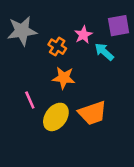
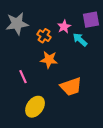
yellow ellipse: (56, 117) -> (35, 107), moved

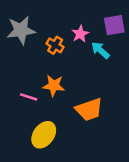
orange star: (49, 60) -> (54, 86), moved
pink line: (23, 77) -> (29, 97), turned -48

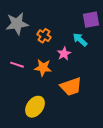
pink star: (80, 34) -> (64, 54), moved
pink line: (29, 97) -> (17, 65), moved

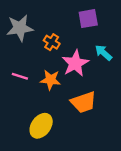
purple square: (91, 20) -> (88, 19), moved
cyan arrow: (80, 40) -> (104, 53), moved
pink star: (64, 54) -> (75, 63), size x1.6

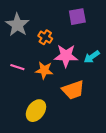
gray star: (20, 28) -> (17, 25), turned -30
cyan arrow: (104, 53) -> (92, 57), moved, turned -77
pink star: (75, 63) -> (66, 56), turned 30

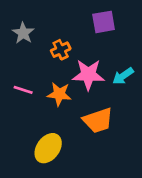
gray star: (17, 25) -> (23, 33), size x0.7
orange cross: (45, 37) -> (61, 50), turned 32

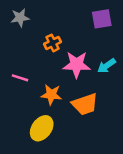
purple square: (104, 22) -> (102, 19), moved
gray star: (23, 33) -> (20, 18), moved, turned 30
orange star: (59, 94) -> (51, 95), moved

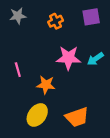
orange cross: (52, 43) -> (56, 21), moved
pink line: (20, 78) -> (18, 70), turned 56
orange trapezoid: (85, 104) -> (77, 117), moved

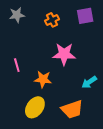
cyan arrow: (95, 59) -> (89, 82), moved

